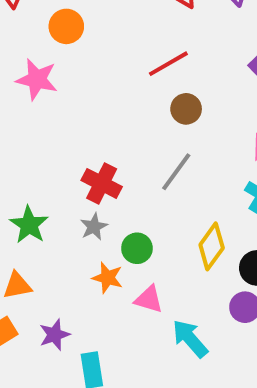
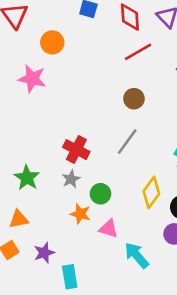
red line: (168, 64) -> (138, 52), moved

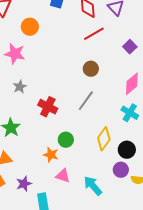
gray star: (71, 179) -> (20, 87), moved
pink triangle: (109, 229) -> (63, 176), moved

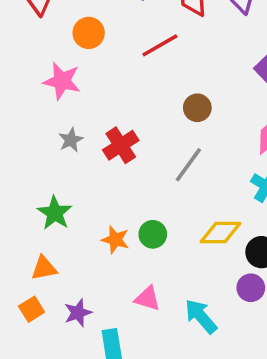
red line: (94, 34) -> (160, 45), moved
red cross: (48, 107) -> (121, 145), moved, turned 30
yellow diamond: (104, 139) -> (220, 233), turned 55
orange star: (51, 155) -> (115, 240), moved

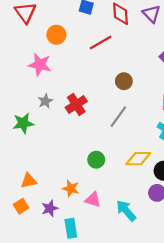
green star: (55, 213) -> (23, 123), moved, turned 30
orange star: (115, 240) -> (71, 188), moved

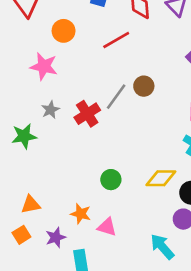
gray line: (118, 117) -> (116, 97), moved
cyan arrow: (126, 211) -> (162, 247), moved

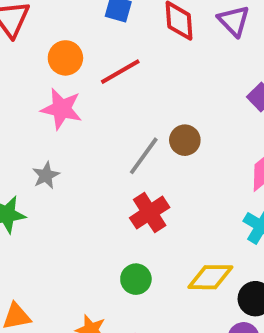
red line: (116, 40) -> (120, 72), moved
pink star: (44, 66) -> (62, 109), moved
red cross: (87, 114) -> (150, 213), moved

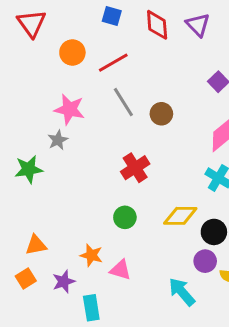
pink star: (62, 109) -> (69, 109), moved
gray line: (144, 156) -> (123, 102), moved, turned -68

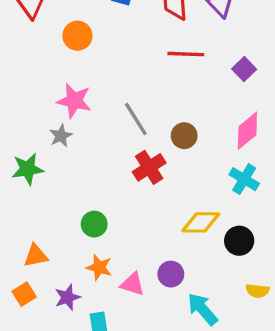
red line: (113, 63) -> (186, 54), moved, turned 32
gray line: (123, 102) -> (136, 119), moved
brown circle: (161, 114) -> (184, 136), moved
green circle: (125, 217) -> (94, 224), moved
purple circle: (205, 261) -> (171, 274), moved

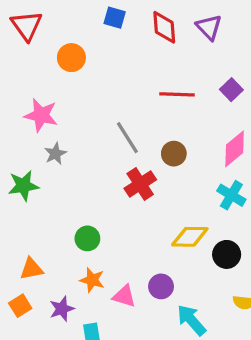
red line: (186, 54) -> (177, 94), moved
pink star: (74, 101) -> (41, 115), moved

